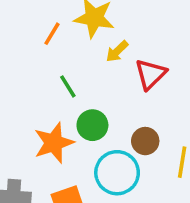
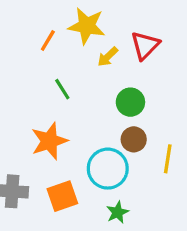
red triangle: (151, 74) -> (145, 45), moved
green circle: (92, 125) -> (130, 102), moved

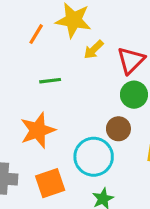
red triangle: (145, 45) -> (131, 60), moved
green line: (62, 89) -> (50, 81), turned -65
green circle: (130, 102) -> (134, 95), moved

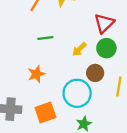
yellow arrow: (94, 50) -> (79, 49), moved
orange star: (38, 130) -> (36, 74), size x0.7

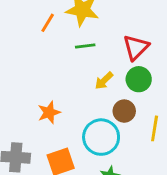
green line: (45, 38) -> (85, 46), moved

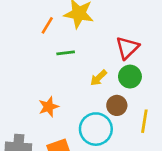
green line: (85, 46) -> (66, 53), moved

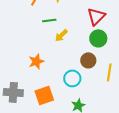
yellow arrow: (98, 78) -> (61, 35), moved
cyan circle: (96, 129) -> (72, 78), size x0.7

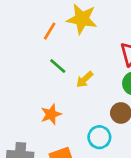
green line: (49, 20) -> (58, 66), moved, turned 48

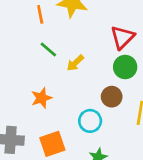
orange line: (50, 31) -> (40, 14), turned -42

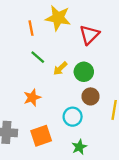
red triangle: (122, 37) -> (89, 35), moved
green circle: (125, 67) -> (84, 72), moved

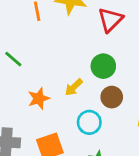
green line: (38, 57) -> (13, 59), moved
yellow arrow: (60, 68) -> (74, 87), moved

